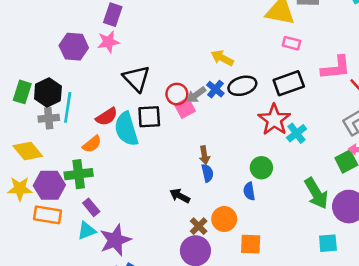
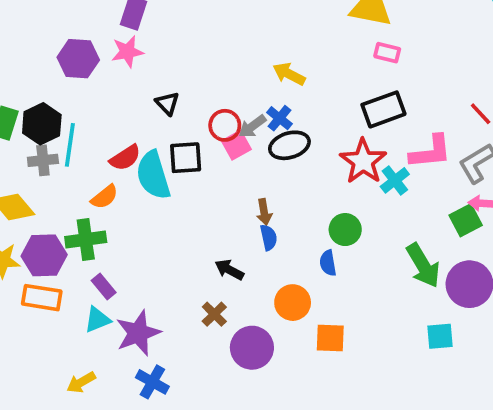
pink L-shape: (336, 68) -> (431, 152), moved
black triangle: (137, 78) -> (167, 103), size x0.6
black ellipse: (242, 86) -> (289, 145), moved
brown cross: (199, 226) -> (214, 314), moved

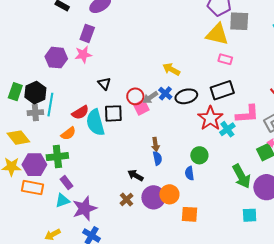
black ellipse: (289, 145) -> (186, 96), moved
purple circle: (252, 348) -> (153, 197), moved

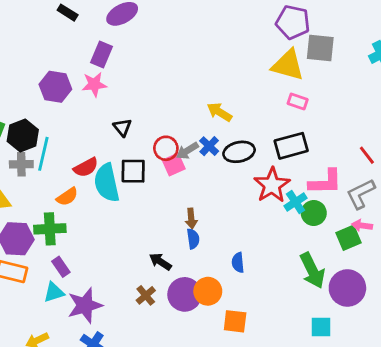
green circle: (199, 155) -> (314, 213), moved

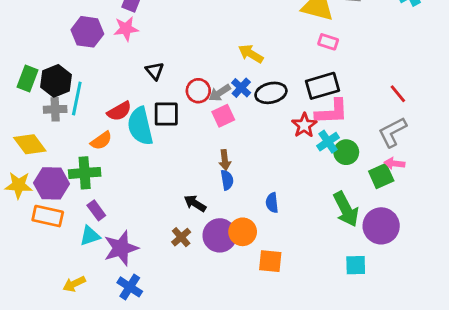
pink square: (174, 164) -> (223, 116), moved
pink L-shape: (325, 182) -> (332, 112), moved
red star: (272, 185) -> (304, 125), size x0.7

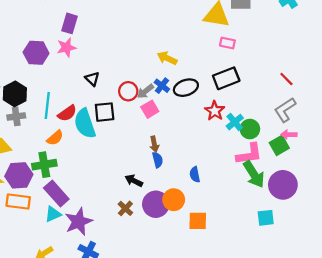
cyan line: (77, 99) -> (47, 105), moved
pink L-shape: (332, 112) -> (249, 154), moved
purple rectangle: (96, 210) -> (56, 193), size x1.6

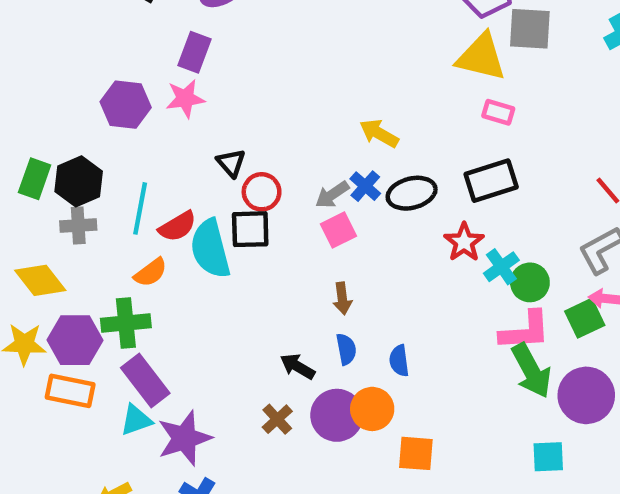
red circle: (128, 91) -> (262, 192), moved
blue semicircle: (158, 160) -> (346, 349), moved
blue semicircle: (195, 175) -> (399, 361), moved

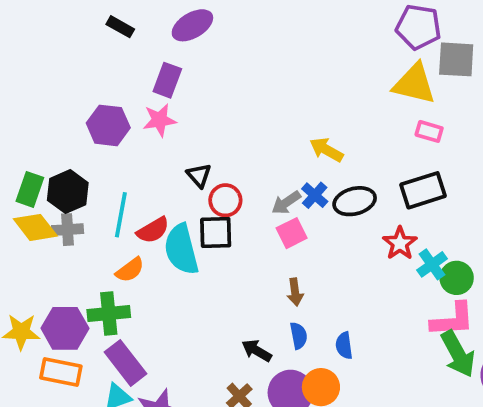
yellow diamond: (40, 280) -> (35, 227), moved

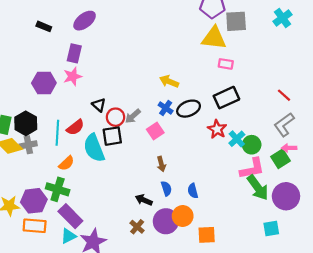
gray arrow: (286, 203) -> (133, 116), moved
red semicircle: (153, 230) -> (75, 127), moved
green cross: (109, 313) -> (58, 189), turned 30

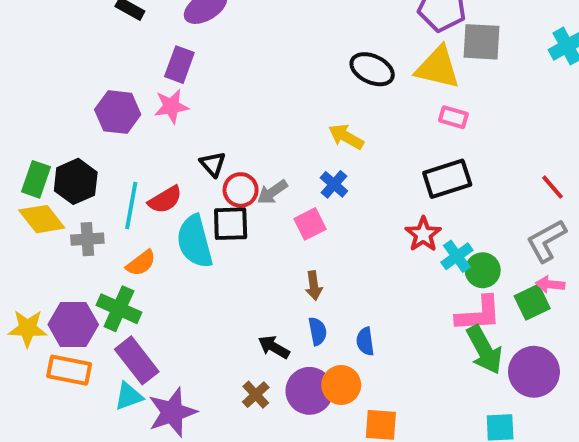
black ellipse: (189, 109) -> (372, 69), moved, turned 40
gray cross: (28, 145) -> (87, 239), moved

